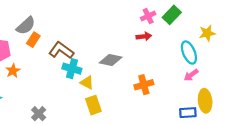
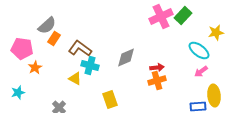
pink cross: (148, 16) -> (161, 16), size x1.6
red arrow: (144, 36) -> (157, 68), moved
cyan ellipse: (189, 52) -> (199, 50), turned -30
gray diamond: (111, 60) -> (126, 58), turned -35
yellow triangle: (87, 83) -> (75, 78), moved

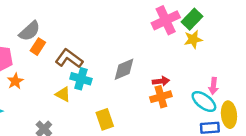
yellow star: (216, 32) -> (193, 39), moved
cyan ellipse: (199, 50) -> (204, 101), moved
pink arrow: (201, 72) -> (213, 86), turned -48

